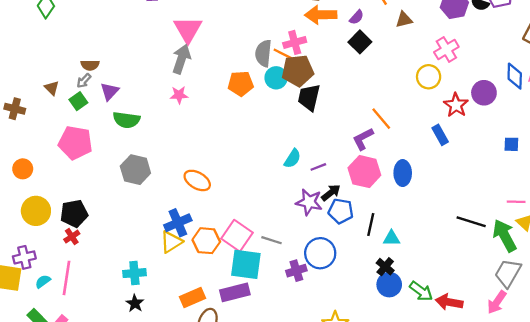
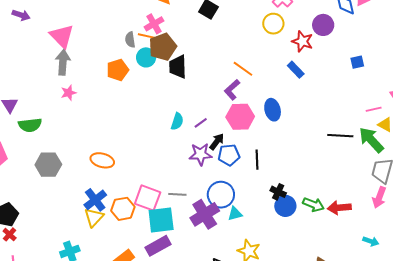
gray semicircle: (263, 53) -> (130, 40), size x0.7
cyan triangle: (392, 238) -> (235, 214), moved
purple cross: (296, 271) -> (205, 214), size x1.6

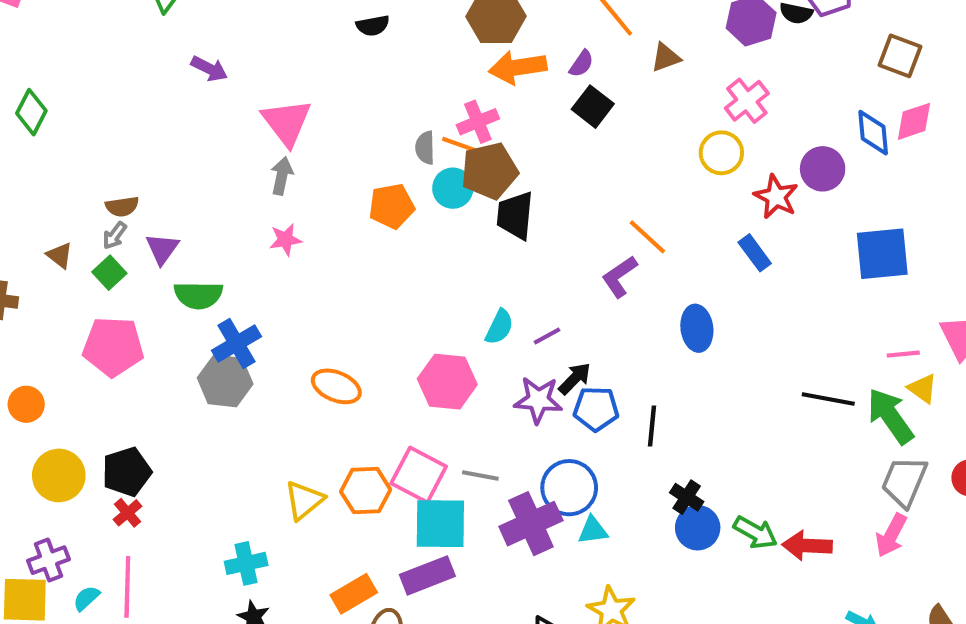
gray arrow: (63, 62) -> (282, 176), size x0.7
blue square: (357, 62) -> (882, 254), size x2.0
pink hexagon: (240, 117) -> (447, 382), moved
blue cross: (95, 200) -> (237, 344), moved

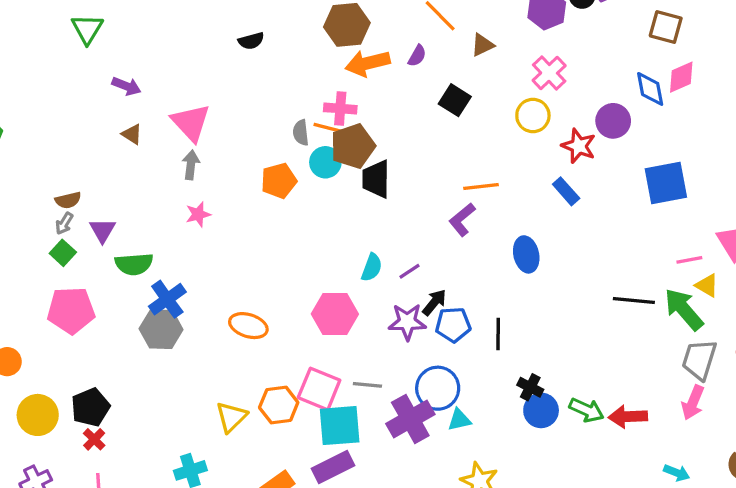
black square: (593, 107) -> (455, 100), moved
pink cross: (478, 122) -> (340, 109), turned 32
orange line: (647, 237) -> (481, 187), turned -44
brown triangle: (60, 255) -> (132, 134), moved

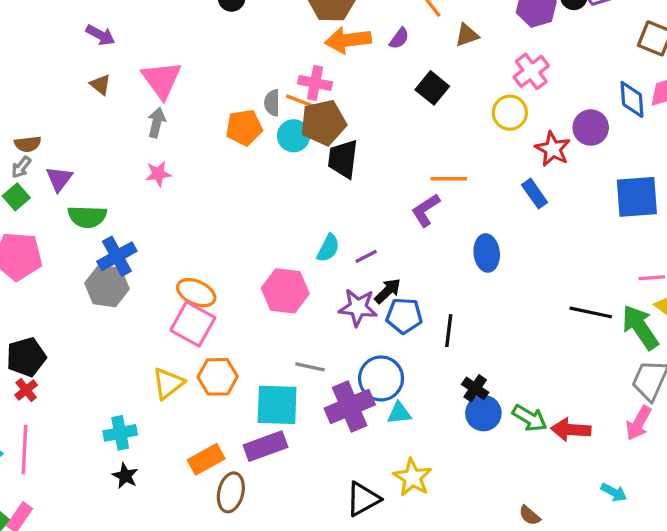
orange pentagon: (279, 181) -> (244, 128), moved
pink square: (319, 389) -> (193, 324), moved

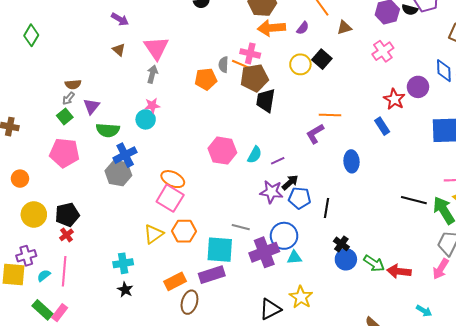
yellow circle: (510, 113) -> (300, 64), moved
cyan circle: (294, 136) -> (146, 119), moved
pink hexagon: (285, 291) -> (222, 151), moved

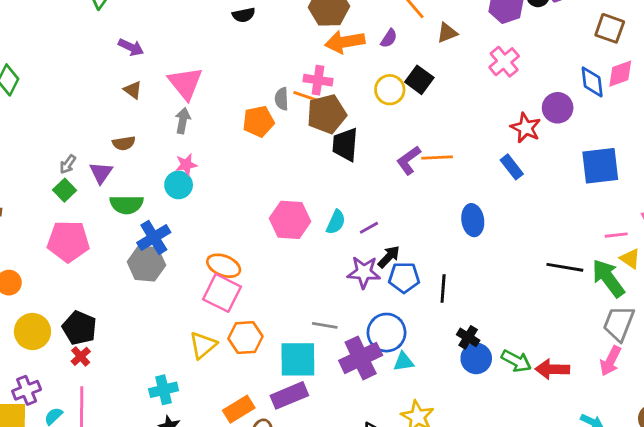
brown semicircle: (73, 84) -> (124, 143), moved
purple L-shape: (315, 134) -> (409, 160), moved
black pentagon: (67, 215) -> (79, 328), turned -30

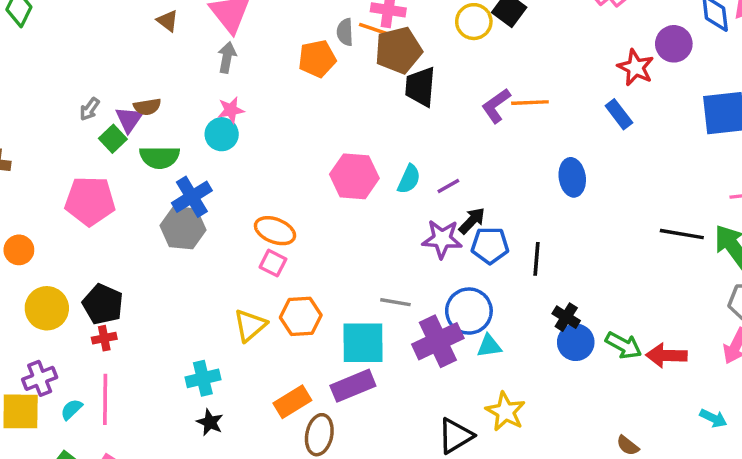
brown semicircle: (124, 143) -> (147, 107), moved
green square: (65, 190) -> (113, 139), moved
pink square: (222, 293) -> (273, 263), size x0.6
red cross: (81, 356) -> (104, 338), turned 30

